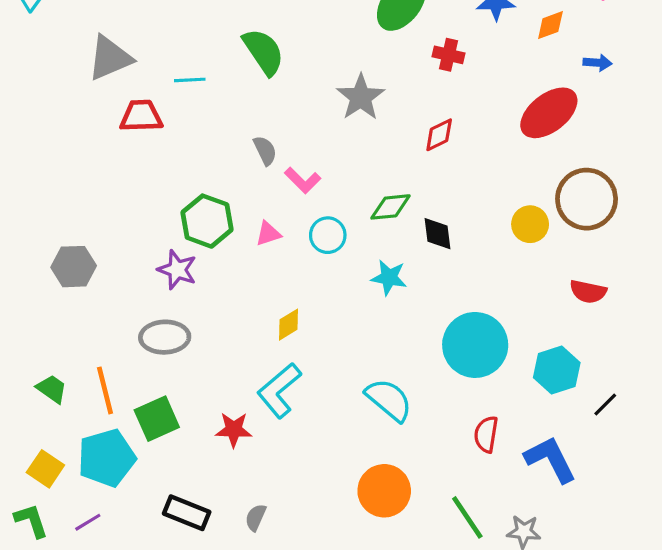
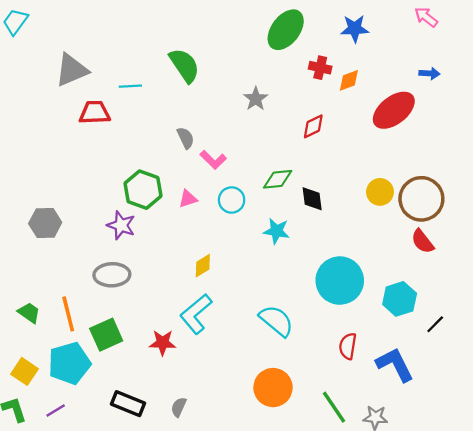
orange diamond: (550, 25) -> (349, 80), moved
gray star: (361, 97) -> (256, 99), size x0.7
brown circle: (587, 199) -> (421, 199), moved
red semicircle: (588, 292) -> (423, 241), turned 40

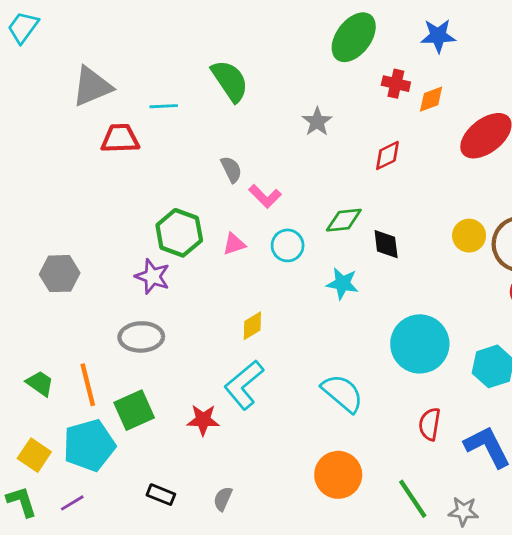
black rectangle: (128, 404) -> (161, 495), size x0.7

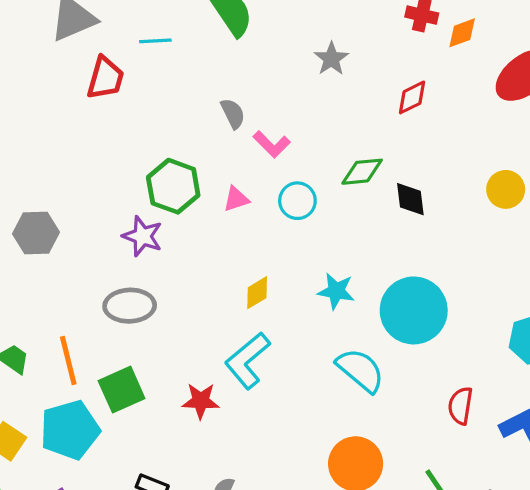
red trapezoid: (120, 139) -> (105, 78), turned 108
cyan star: (342, 283) -> (336, 291), moved
cyan circle: (420, 344) -> (414, 310), moved

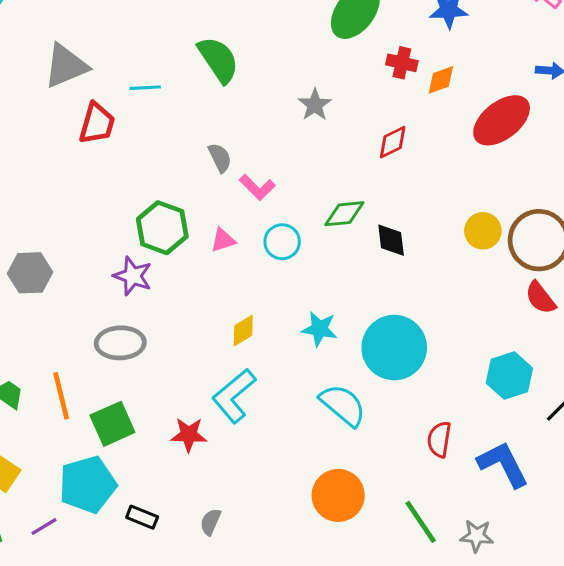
cyan pentagon: (70, 430) -> (88, 485), moved

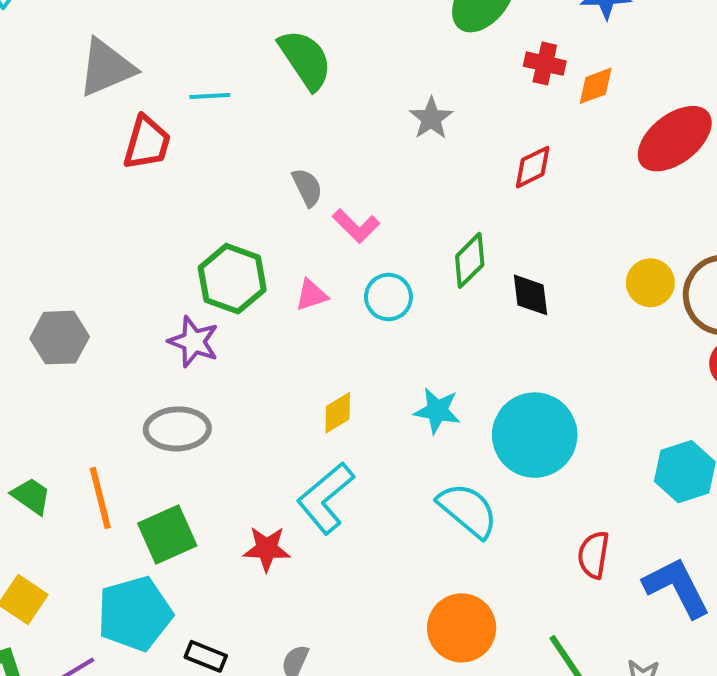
green diamond: (344, 214) -> (470, 260), turned -39

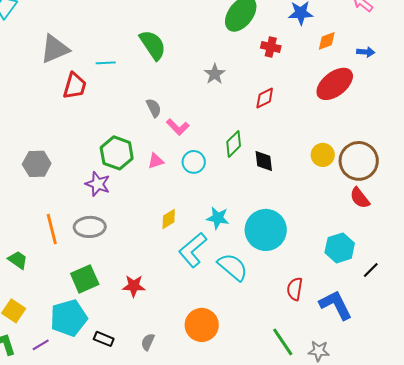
orange diamond: (596, 86) -> (327, 41), moved
gray hexagon: (60, 338) -> (37, 164), moved
orange line: (100, 498) -> (52, 229), moved
cyan L-shape: (326, 498) -> (193, 250), moved
orange circle: (462, 628) -> (202, 325), moved

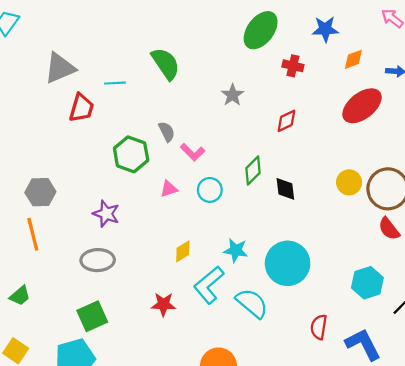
green hexagon: (117, 153) -> (131, 154), moved
orange line: (52, 229) -> (33, 234), moved
green trapezoid: (18, 260) -> (20, 296), turned 105
red star: (134, 286) -> (163, 304), moved

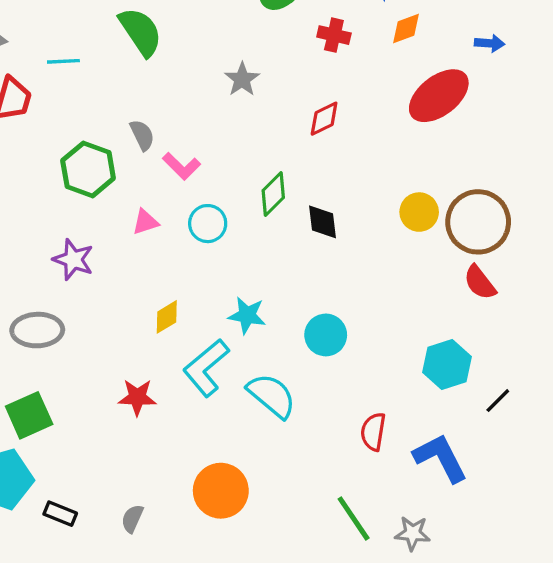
orange diamond: (353, 59) -> (406, 28), moved
purple star: (106, 214) -> (73, 260), moved
cyan circle: (288, 263) -> (326, 335), size x0.6

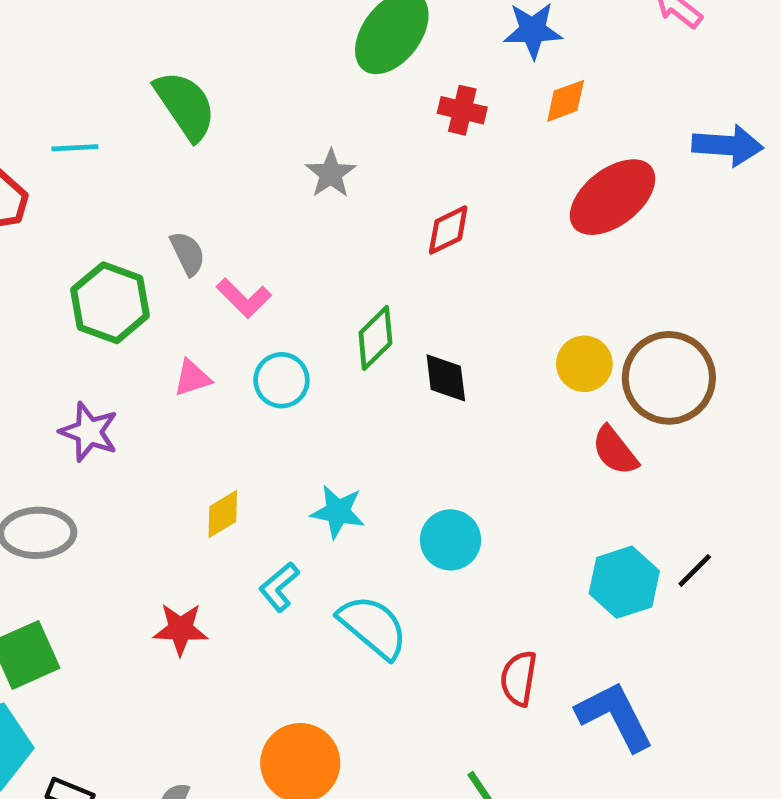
blue arrow: (490, 43) -> (728, 145), moved, size x1.6
red semicircle: (480, 283) -> (615, 451), moved
cyan L-shape: (206, 368) -> (279, 587), size x0.6
black line: (498, 401) -> (695, 570), moved

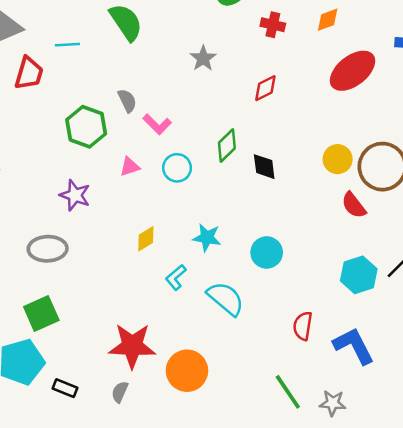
red star: (180, 629) -> (132, 346), moved, size x1.6

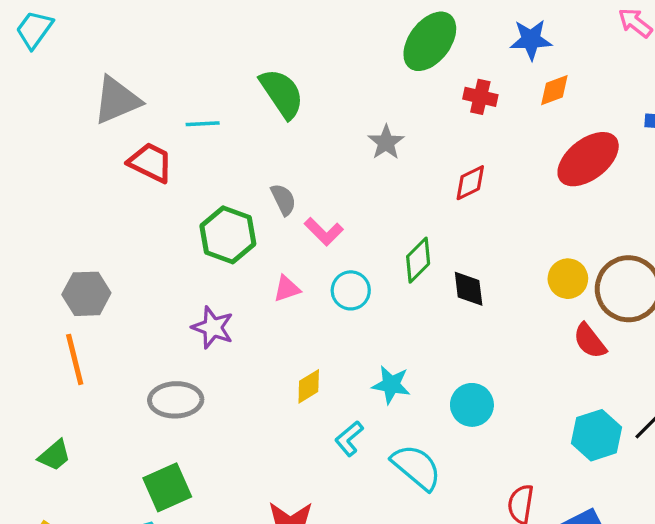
red trapezoid: (29, 73) -> (150, 163), turned -80

